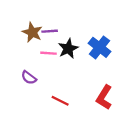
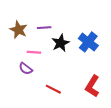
brown star: (32, 32) -> (18, 30), moved
pink line: (48, 53) -> (34, 52), moved

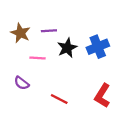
blue cross: (88, 42) -> (98, 47), turned 30
purple semicircle: (26, 69) -> (22, 83), moved

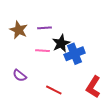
blue cross: (98, 47) -> (75, 54), moved
pink line: (38, 58) -> (42, 51), moved

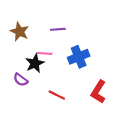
purple line: (45, 28) -> (58, 29), moved
black star: (61, 43) -> (35, 63), moved

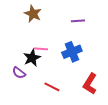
purple line: (58, 29) -> (78, 21), moved
brown star: (19, 32) -> (33, 14), moved

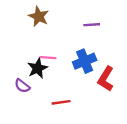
red L-shape: (90, 84) -> (106, 79), moved
red line: (52, 87) -> (61, 102), turned -35

